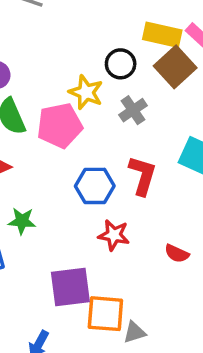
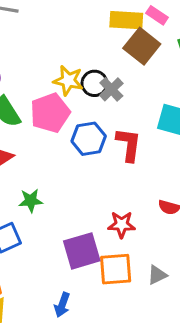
black circle: (121, 64) -> (94, 83), moved
blue hexagon: (95, 186) -> (89, 139), moved
red star: (114, 235) -> (122, 225), moved
gray triangle: (134, 332) -> (157, 275), moved

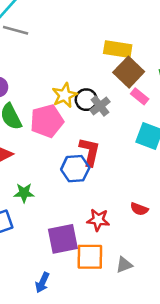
pink rectangle: (157, 15) -> (140, 96), moved
yellow star: (68, 80) -> (65, 95), turned 30
blue hexagon: (89, 139) -> (75, 169), moved
red L-shape: (129, 145) -> (90, 152), moved

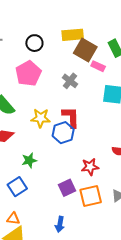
yellow star: (65, 95) -> (41, 118), moved, turned -30
black circle: (86, 100) -> (34, 43), moved
pink pentagon: (47, 121) -> (28, 73), moved
purple square: (63, 239) -> (67, 188), size x0.7

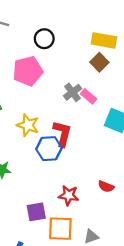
yellow rectangle: (73, 35) -> (104, 40), moved
brown square: (85, 50) -> (99, 62), size x0.7
pink rectangle: (98, 66) -> (89, 96), moved

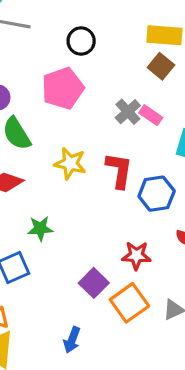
blue hexagon: (49, 149) -> (157, 194), moved
purple square: (36, 212) -> (94, 283), turned -30
orange square: (60, 229) -> (129, 303), turned -32

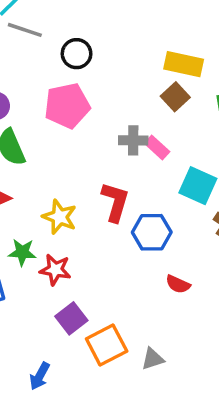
black circle: (81, 41) -> (77, 54), moved
gray cross: (128, 112) -> (133, 140), turned 35
yellow star: (70, 163) -> (60, 217), moved
red star: (136, 255) -> (55, 270), moved

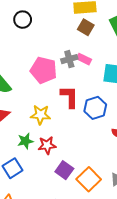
pink pentagon: (67, 106) -> (44, 70), moved, turned -30

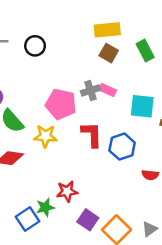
yellow star: (41, 115) -> (45, 136), moved
green star: (25, 141) -> (45, 207), moved

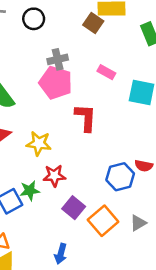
brown square: (109, 53) -> (93, 23), moved
gray cross: (90, 90) -> (58, 59), moved
yellow star: (45, 136) -> (39, 143), moved
blue hexagon: (122, 147) -> (120, 177), moved

